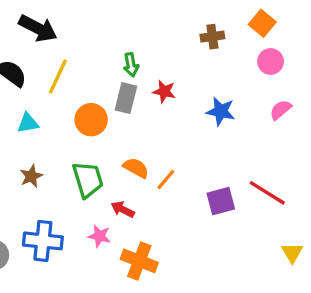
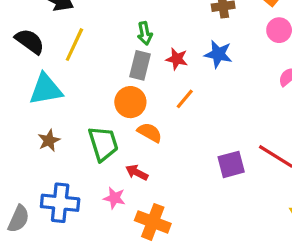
blue star: (221, 111) -> (218, 54), moved
orange circle: (91, 120) -> (130, 102), moved
cyan triangle: (28, 123) -> (46, 89), size x1.6
orange line: (166, 179) -> (185, 99), moved

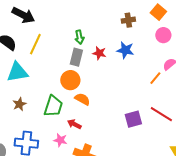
orange line: (185, 99) -> (155, 78), moved
green trapezoid: (103, 144) -> (53, 106), turned 35

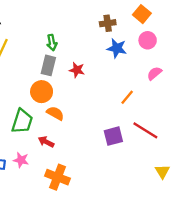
blue star: (125, 50) -> (117, 48), moved
red star: (99, 53) -> (77, 70), moved
orange line: (155, 78) -> (127, 97), moved
pink star: (60, 140) -> (21, 160), moved

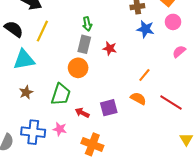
orange line: (127, 97) -> (144, 75), moved
orange semicircle: (55, 113) -> (138, 98), moved
purple square: (113, 136) -> (109, 108), moved

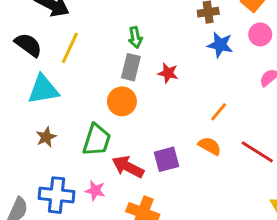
red arrow: (82, 113) -> (128, 167), size x1.5

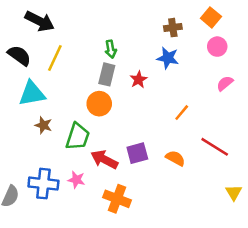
blue star: (220, 45) -> (168, 58), moved
red star: (168, 73) -> (139, 80), turned 30
brown star: (46, 137) -> (43, 125), moved, turned -30
orange semicircle: (210, 146) -> (175, 158), moved

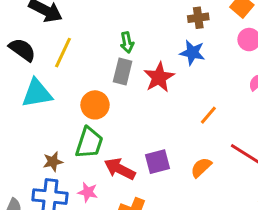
red star: (139, 80) -> (159, 77), size x1.5
orange circle: (99, 104) -> (95, 105), moved
brown star: (43, 125) -> (53, 162), moved, turned -30
orange semicircle: (175, 158) -> (201, 167), turned -72

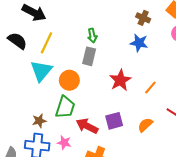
brown cross: (198, 18) -> (143, 18), turned 32
red star: (159, 77) -> (120, 80), moved
cyan triangle: (37, 93) -> (41, 71), moved, turned -40

